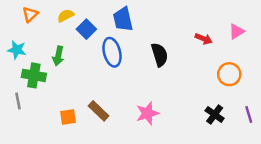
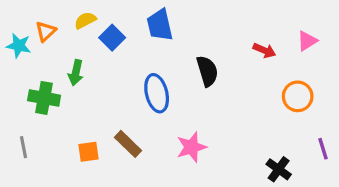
orange triangle: (30, 14) -> (46, 31), moved
cyan star: (17, 50) -> (19, 46), moved
blue ellipse: (112, 52) -> (157, 93), moved
gray line: (18, 101) -> (23, 147), moved
black cross: (215, 115) -> (279, 169), moved

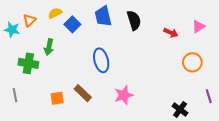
black semicircle: (207, 71) -> (134, 20), moved

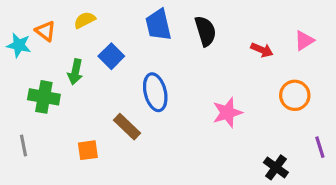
orange triangle: (29, 20) -> (45, 31), turned -40
blue square: (72, 24) -> (111, 56), moved
brown rectangle: (83, 93) -> (127, 127), moved
pink star: (124, 95) -> (227, 113), moved

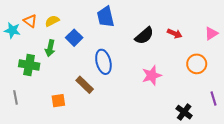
yellow semicircle: (85, 20) -> (52, 21), moved
black semicircle: (205, 31) -> (144, 36), moved, turned 66
pink triangle: (304, 40) -> (211, 34), moved

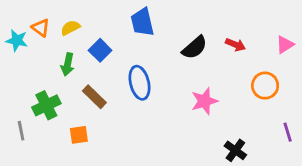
green cross: (29, 65) -> (46, 105), moved, turned -36
brown rectangle: (85, 85) -> (94, 97), moved
black cross: (184, 112) -> (235, 150), moved

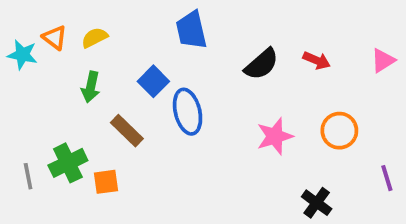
blue square: (100, 50) -> (153, 81), moved
orange circle: (265, 86) -> (339, 131), moved
green cross: (46, 105) -> (68, 163), moved

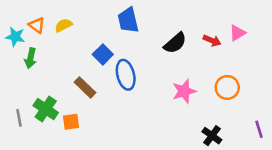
pink triangle: (383, 60) -> (237, 33), moved
green arrow: (91, 87) -> (30, 58), moved
green cross: (68, 163) -> (46, 109), turned -30
purple line: (387, 178) -> (259, 129), moved

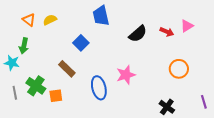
cyan star: (15, 37) -> (12, 63), moved
blue ellipse: (126, 75) -> (99, 88), moved
pink star: (184, 91) -> (126, 75), moved

